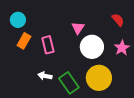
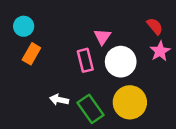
pink rectangle: (48, 45) -> (85, 60), moved
pink star: (122, 48) -> (160, 51), moved

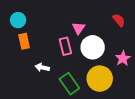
pink star: (160, 51) -> (123, 58), moved
orange rectangle: (31, 54) -> (24, 41), turned -42
white arrow: (59, 100) -> (42, 67), moved

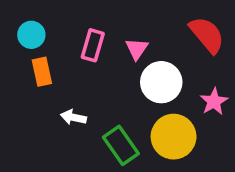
red semicircle: (119, 20) -> (207, 35), size x1.6
pink rectangle: (65, 46) -> (93, 45), moved, turned 30

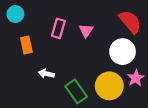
cyan circle: (31, 35) -> (15, 14), moved
white circle: (161, 82) -> (123, 52), moved
pink star: (214, 101) -> (136, 78), moved

